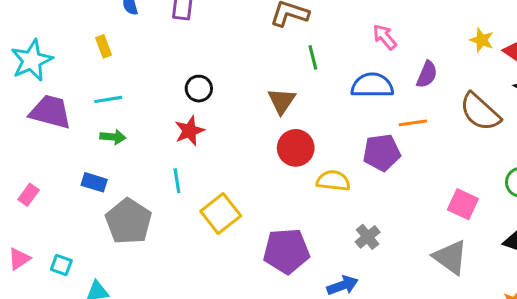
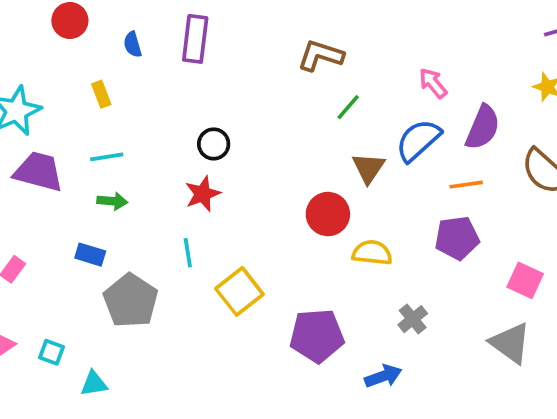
green line: (313, 57) -> (348, 107), turned 55
purple semicircle: (427, 74) -> (483, 127), size x1.4
blue semicircle: (372, 85) -> (418, 140), turned -42
brown triangle: (282, 101) -> (368, 168), moved
purple pentagon: (382, 153) -> (457, 238), moved

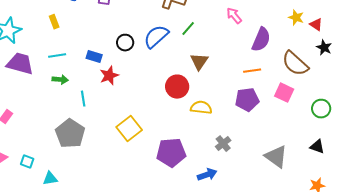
blue semicircle: (418, 140) -> (156, 37), moved
black circle: (214, 144) -> (125, 43), moved
cyan line: (188, 253) -> (83, 99), moved
blue rectangle: (90, 255) -> (94, 57), moved
pink square: (525, 280) -> (284, 93), moved

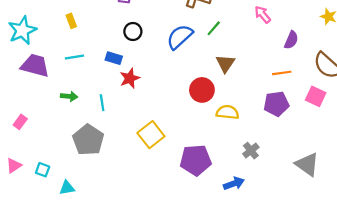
purple semicircle: (261, 40) -> (291, 40), size x0.7
black circle: (125, 43) -> (133, 32), moved
green arrow: (60, 80) -> (69, 96), moved

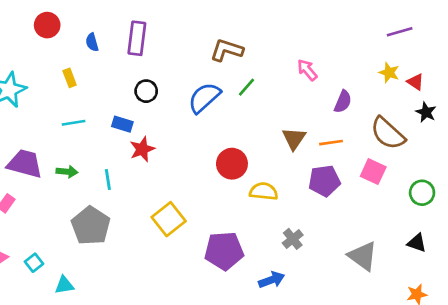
brown triangle: (225, 63) -> (294, 139), moved
purple trapezoid: (35, 66) -> (25, 164), moved
cyan square: (43, 170) -> (34, 263), turned 32

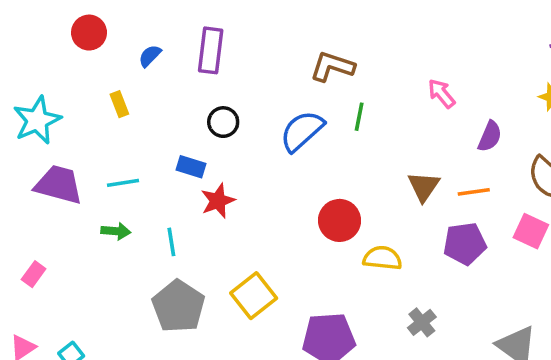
blue semicircle: (92, 42) -> (150, 56), turned 60
green line: (246, 87) -> (359, 117), turned -30
cyan line: (74, 123) -> (123, 183), moved
purple trapezoid: (25, 164) -> (59, 185), moved
gray pentagon: (91, 226) -> (178, 306), moved

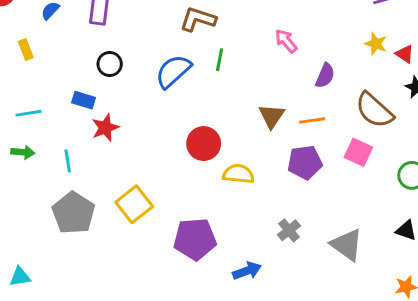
gray cross: (422, 322) -> (289, 230), moved

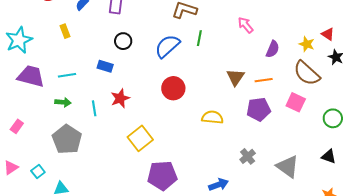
yellow star: (376, 44) -> (307, 44), moved
red star: (105, 128) -> (120, 98), moved
red circle: (204, 144) -> (173, 88), moved
gray pentagon: (73, 213) -> (67, 139), moved
purple pentagon: (195, 239) -> (162, 176), moved

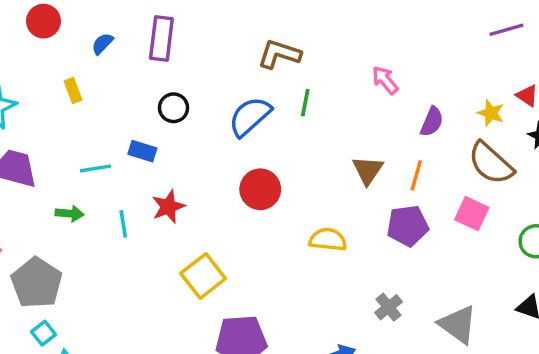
cyan line: (67, 75) -> (96, 168), moved
orange line: (264, 80) -> (416, 175), turned -66
gray pentagon: (67, 139) -> (37, 283), moved
cyan square: (38, 171) -> (43, 333), moved

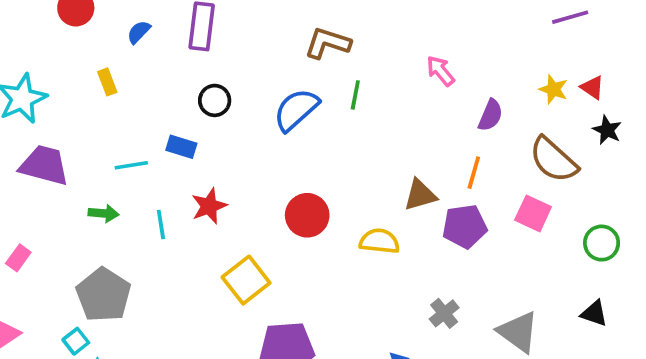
yellow star: (491, 113) -> (553, 89), moved
brown triangle: (368, 170) -> (420, 195), moved, turned 40
red circle: (260, 189) -> (307, 215), moved
gray pentagon: (37, 283) -> (104, 295), moved

